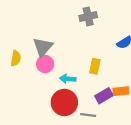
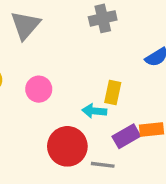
gray triangle: (43, 47) -> (25, 25), moved
cyan arrow: (68, 79) -> (94, 111), moved

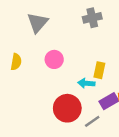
pink circle: (39, 89) -> (54, 59), moved
gray line: (103, 165) -> (92, 121), turned -42

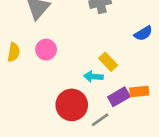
pink circle: (54, 59) -> (46, 50), moved
yellow rectangle: (99, 70) -> (108, 62), turned -56

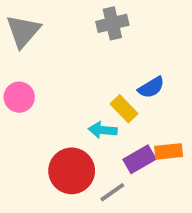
blue semicircle: (143, 33) -> (151, 87), moved
pink circle: (46, 50) -> (19, 97), moved

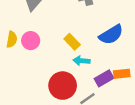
blue semicircle: (151, 87) -> (111, 35), size x1.5
yellow rectangle: (124, 109) -> (72, 42), moved

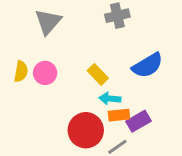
orange rectangle: (122, 74) -> (119, 115), moved

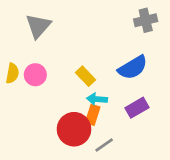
gray cross: (117, 16) -> (146, 20), moved
orange rectangle: (119, 115) -> (93, 115), moved, turned -66
purple rectangle: (138, 121) -> (137, 108), moved

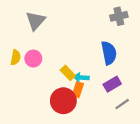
blue semicircle: (133, 68) -> (109, 53), turned -70
yellow rectangle: (85, 76) -> (68, 73), moved
gray line: (104, 145) -> (122, 104), moved

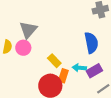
gray triangle: (36, 21) -> (28, 30), moved
cyan arrow: (81, 77) -> (79, 68), moved

